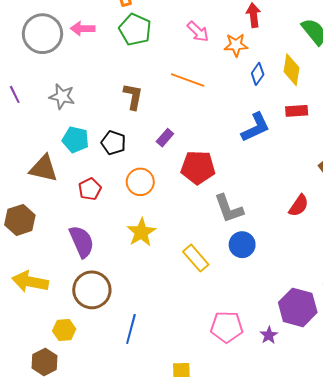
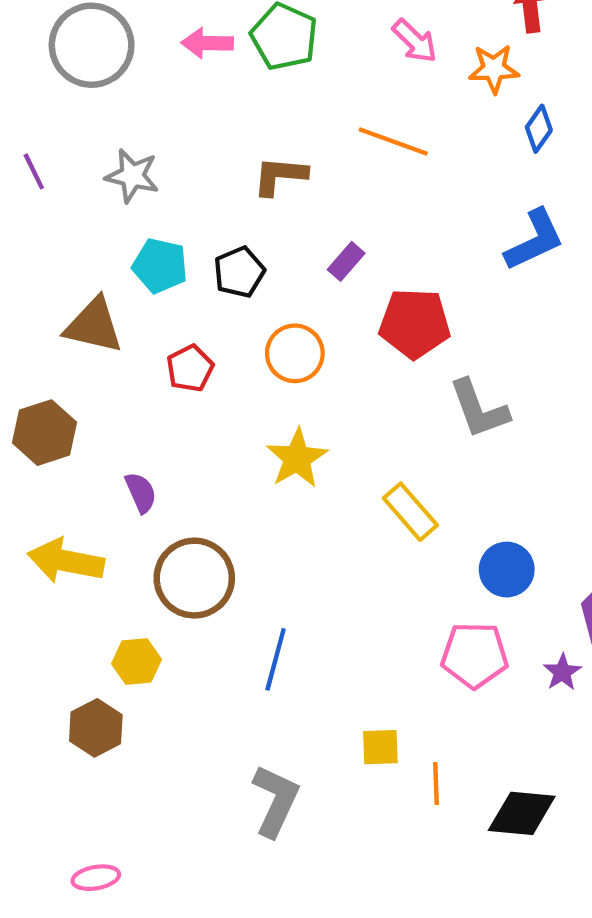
pink arrow: (83, 29) -> (207, 43), moved
brown L-shape: (133, 96) -> (280, 176), turned -96
black pentagon: (113, 143) -> (239, 272), turned 30
purple semicircle: (82, 242) -> (141, 492), moved, size x0.6
blue circle: (242, 245) -> (507, 570), moved

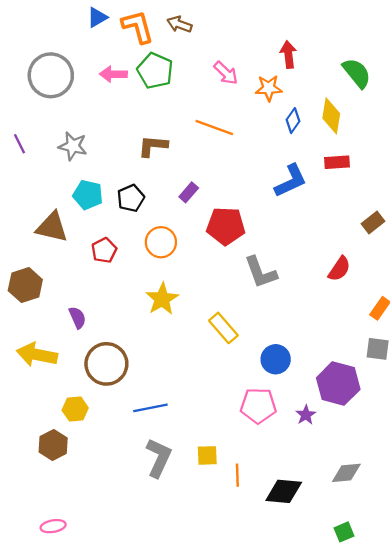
blue line: (276, 659) -> (150, 408), turned 64
gray L-shape: (276, 801) -> (159, 458), moved

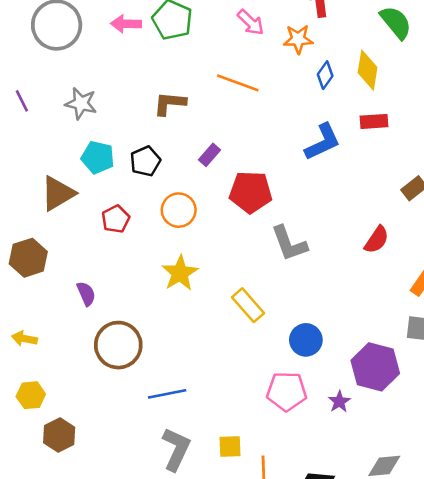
brown triangle: (52, 227) -> (58, 193), turned -44
yellow arrow: (37, 355) -> (24, 339), moved, size x0.6
yellow hexagon: (75, 409) -> (31, 395), moved

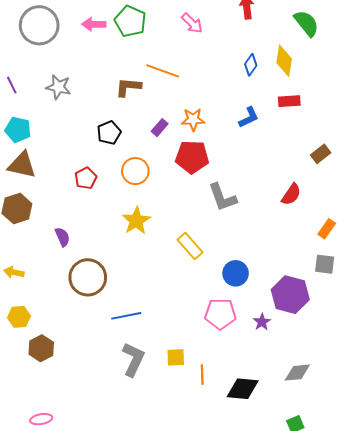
orange star: (298, 39) -> (193, 119), moved
orange line: (238, 83) -> (163, 71), moved
blue L-shape: (323, 142) -> (249, 117), size x0.7
cyan pentagon: (98, 157) -> (18, 130), moved
brown triangle: (58, 193) -> (22, 165), moved, turned 44

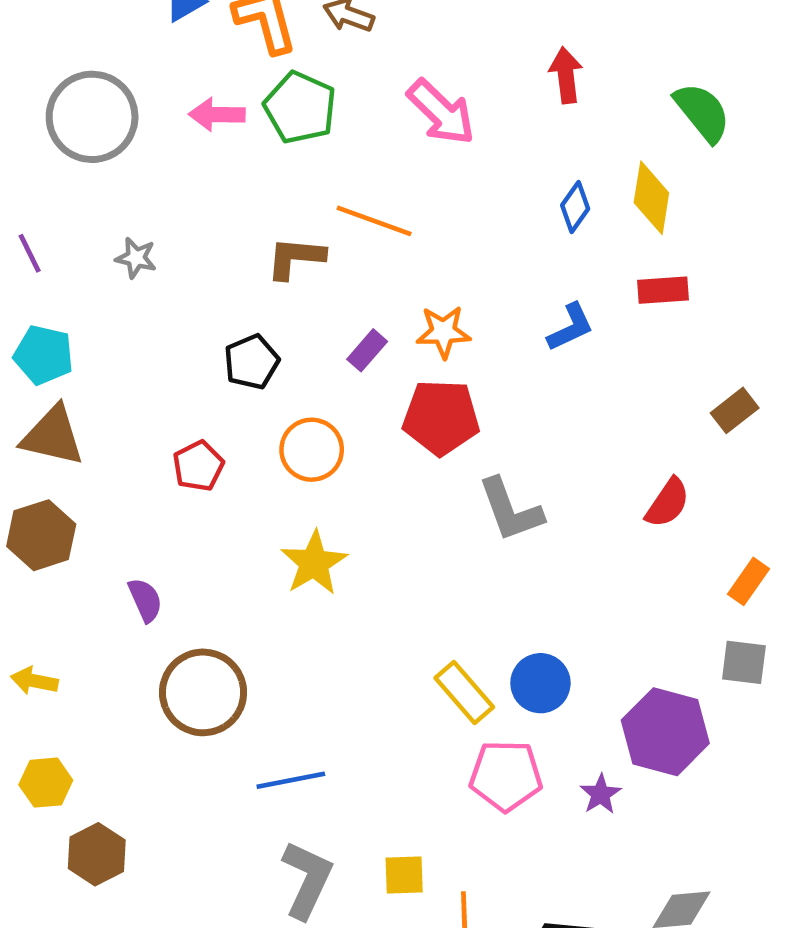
pink arrow: (192, 23) -> (441, 112), size x1.4
gray star: (58, 87) -> (136, 258), size x0.7
yellow rectangle: (190, 246) -> (464, 692), moved

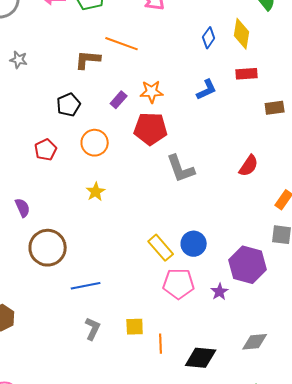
brown rectangle: (735, 410) -> (275, 108), moved, turned 30
yellow star: (314, 563) -> (96, 192), size x0.7
gray L-shape: (307, 880) -> (93, 329), size x0.7

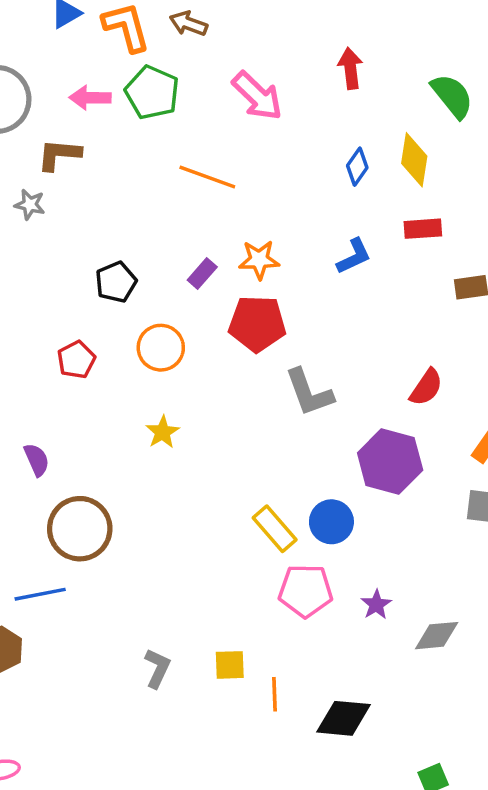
brown L-shape: (88, 60) -> (59, 155), moved
purple hexagon: (248, 265) -> (390, 461), moved
blue line: (86, 286) -> (40, 594), moved
gray diamond: (255, 342) -> (437, 636), moved

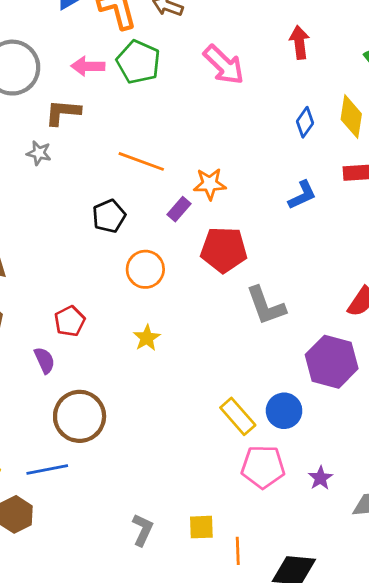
orange line: (207, 177) -> (141, 161), moved
orange star: (259, 260) -> (210, 184), moved
red pentagon: (76, 360) -> (70, 321), moved

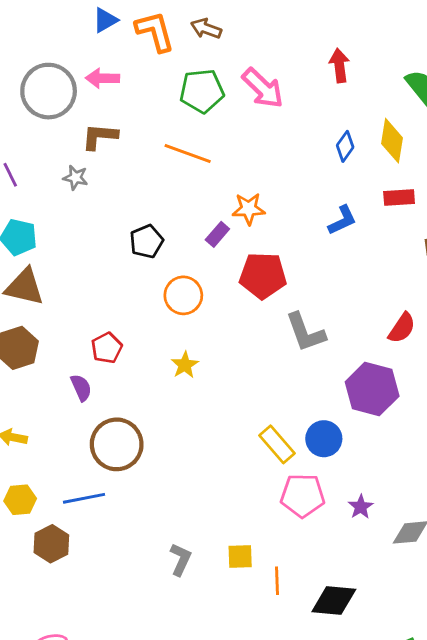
green pentagon: (138, 62) -> (202, 91), moved, turned -30
pink arrow: (88, 66) -> (102, 78), moved
orange line: (141, 161) -> (188, 153), moved

